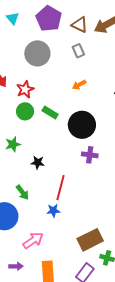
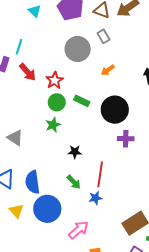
gray circle: (37, 53) -> (78, 49), moved
green star: (13, 144) -> (53, 125), moved
green arrow: (22, 192) -> (74, 182), moved

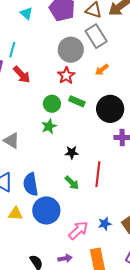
gray rectangle: (103, 36) -> (96, 36), size x1.6
red star: (55, 80) -> (66, 76), moved
blue star: (95, 198) -> (105, 224), moved
yellow triangle: (16, 211) -> (16, 214), turned -42

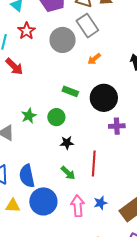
red star: (66, 76) -> (26, 31), moved
green circle: (52, 104) -> (56, 117), moved
green star: (49, 126) -> (29, 116), moved
blue star: (105, 224) -> (100, 203), moved
pink arrow: (78, 230) -> (78, 206), moved, turned -50

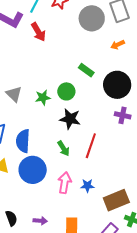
green star: (29, 116) -> (43, 97), moved
black star: (67, 143) -> (70, 119), size x1.5

